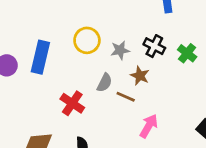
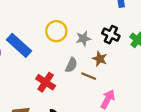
blue rectangle: (40, 57) -> (19, 45), turned -60

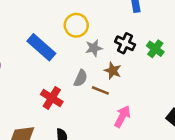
yellow circle: (56, 31) -> (76, 25), moved
blue rectangle: (19, 45) -> (41, 47), moved

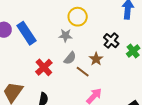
blue rectangle: (41, 47) -> (26, 33), moved
gray star: (94, 48) -> (65, 35), moved

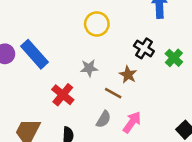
gray star: (65, 35) -> (89, 68), moved
gray semicircle: (70, 58) -> (104, 119), moved

